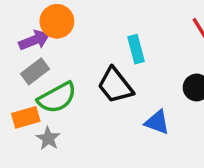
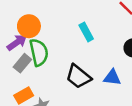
black trapezoid: (115, 85) -> (78, 76), moved
green semicircle: (57, 98) -> (39, 52), moved, turned -60

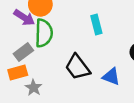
purple arrow: (17, 42) -> (24, 18), turned 54
gray rectangle: (22, 63) -> (23, 52), moved

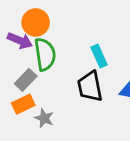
cyan rectangle: (96, 24) -> (99, 56), moved
black trapezoid: (78, 67) -> (90, 86), turned 36

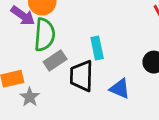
gray rectangle: (26, 80) -> (55, 61), moved

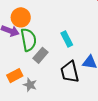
black trapezoid: (82, 76) -> (70, 72), moved

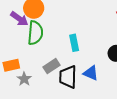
gray rectangle: (40, 55) -> (52, 66), moved

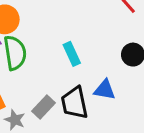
gray rectangle: (52, 66) -> (43, 107), moved

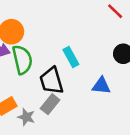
black trapezoid: (74, 103) -> (51, 81), moved

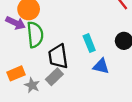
cyan rectangle: (71, 57) -> (89, 43), moved

